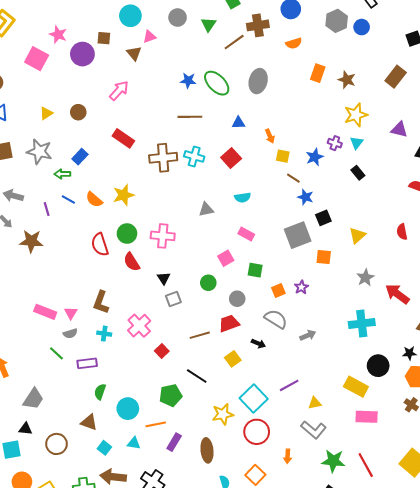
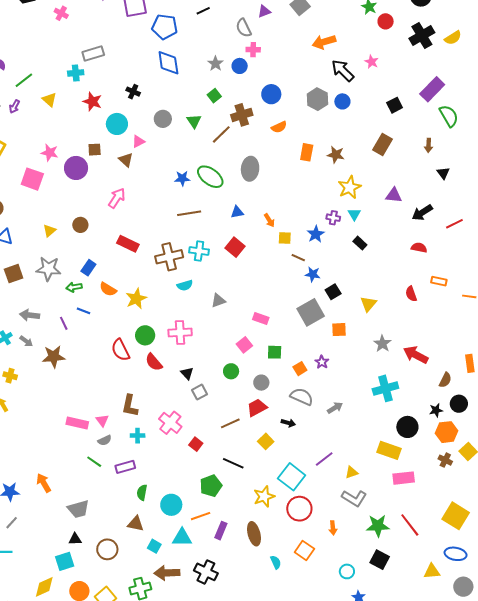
cyan semicircle: (243, 197) -> (185, 285), moved
orange semicircle: (94, 200) -> (108, 289), moved
gray trapezoid: (33, 399) -> (78, 509), turned 50
cyan triangle: (134, 443) -> (182, 538), size x1.5

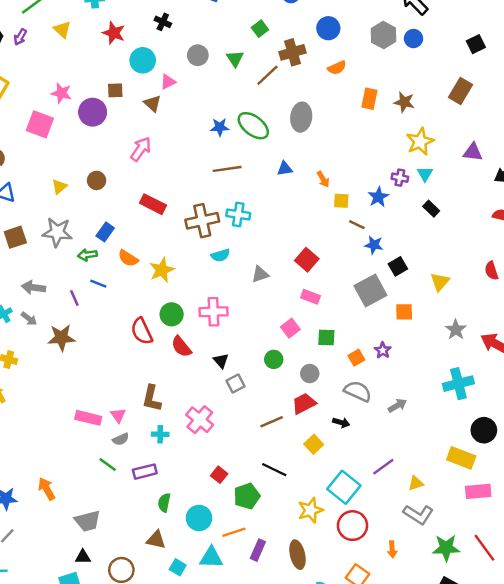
red square: (235, 247) -> (307, 260), moved
red square: (196, 444) -> (219, 475), moved

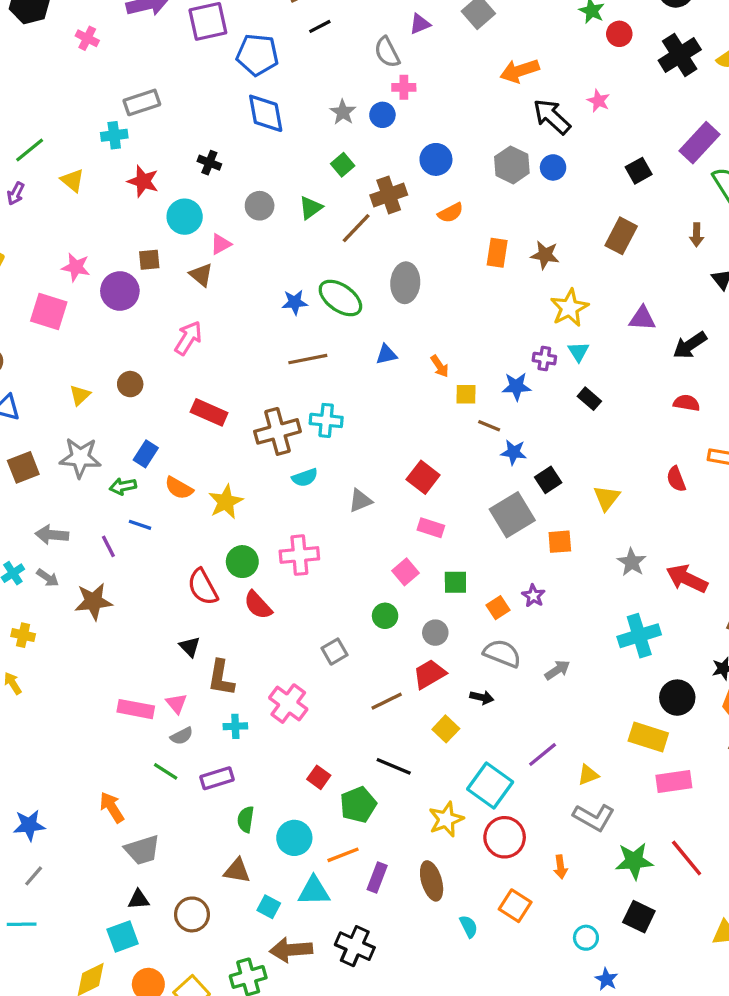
green triangle: (235, 59) -> (311, 208), turned 30
blue star: (378, 197) -> (516, 386), turned 30
black triangle: (221, 361) -> (190, 647), moved
orange arrow: (47, 489) -> (112, 807), moved

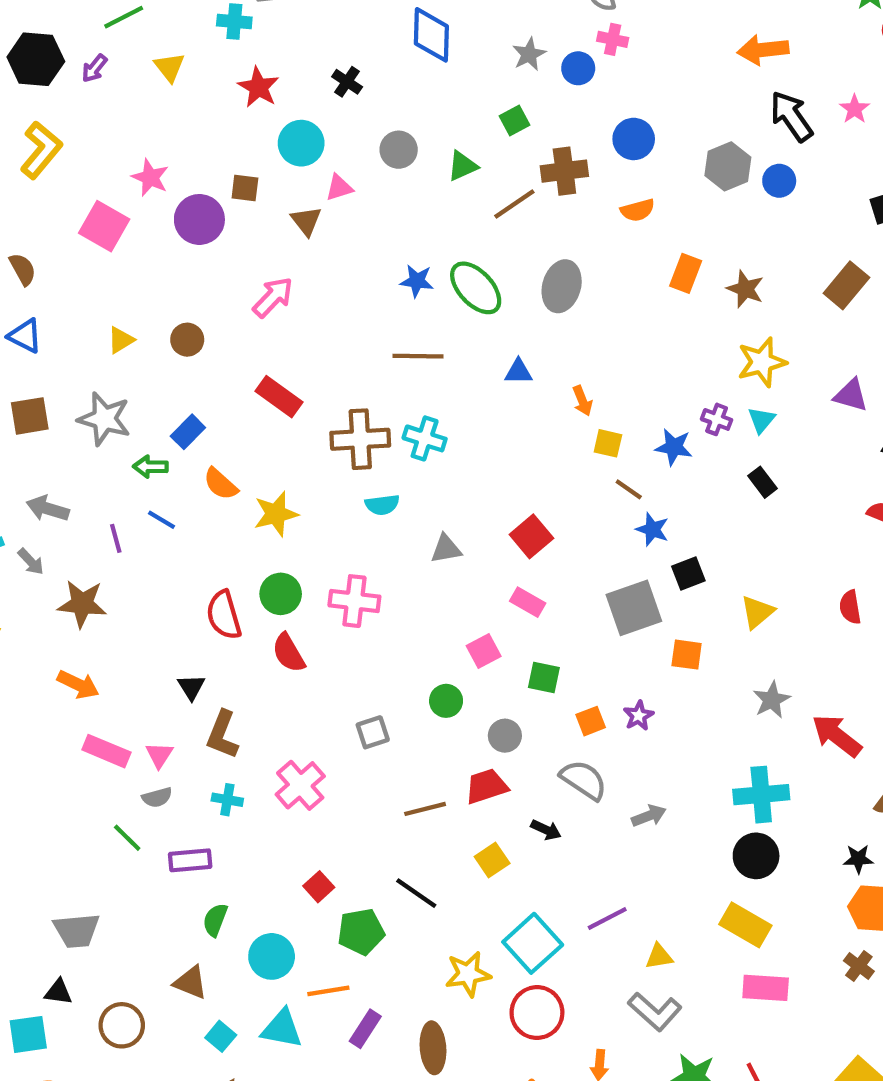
black circle: (677, 698) -> (756, 856), moved
orange arrow: (112, 807) -> (78, 685), moved, turned 136

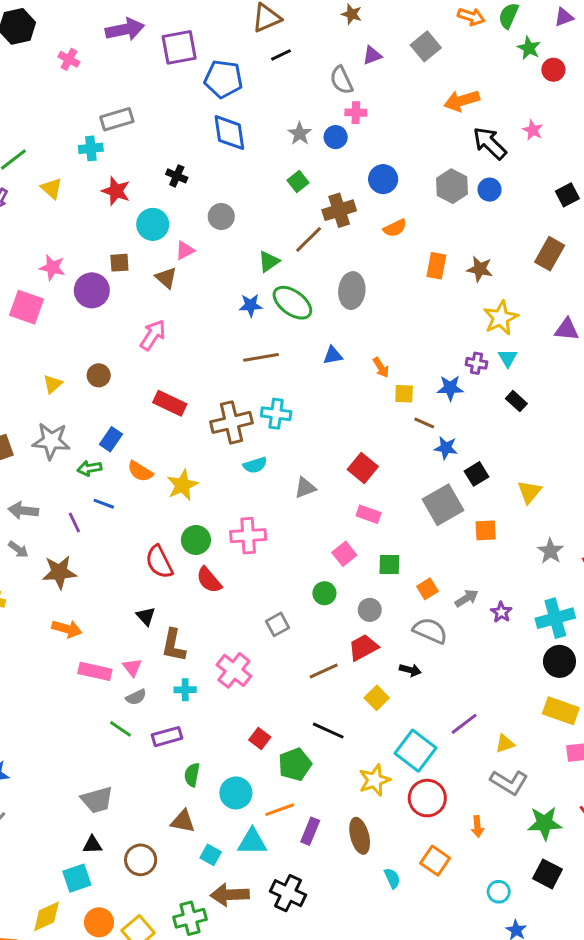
green triangle: (462, 166) -> (269, 261), moved
purple star: (639, 716) -> (501, 612), moved
gray arrow: (649, 816) -> (467, 598), moved

